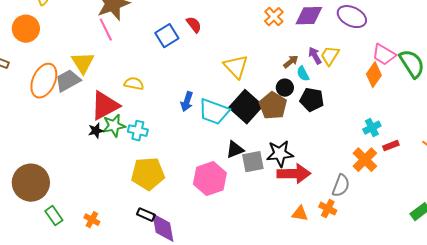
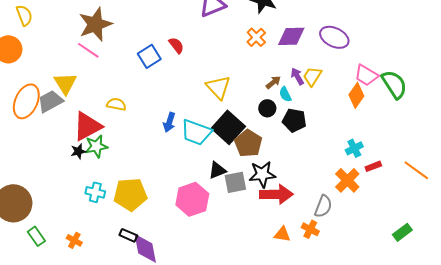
pink line: (106, 30) -> (88, 50), turned -30
brown pentagon: (273, 106) -> (248, 143), moved
cyan cross: (138, 131) -> (95, 192), moved

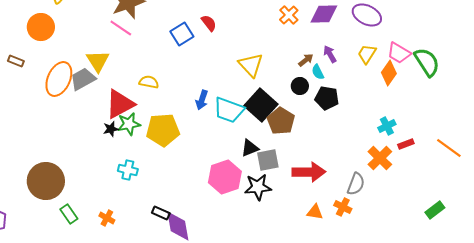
yellow trapezoid: (312, 76) -> (367, 54), moved
black star: (262, 174) -> (258, 187), moved
yellow pentagon: (130, 194) -> (163, 130), moved

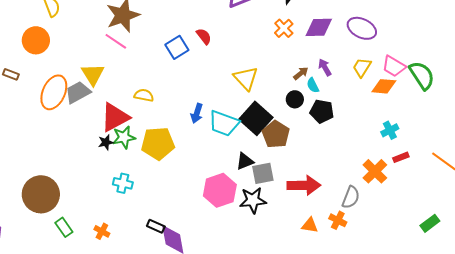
orange diamond: (389, 73) -> (384, 86), turned 60
cyan cross: (387, 126) -> (390, 130), moved

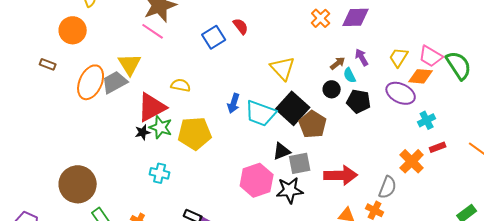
purple ellipse: (362, 28) -> (401, 93), moved
green star: (124, 137) -> (161, 127), turned 30

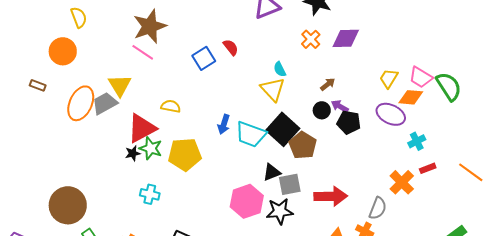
purple arrow: (362, 57) -> (340, 106), moved, turned -30
cyan semicircle: (350, 75) -> (280, 69), moved

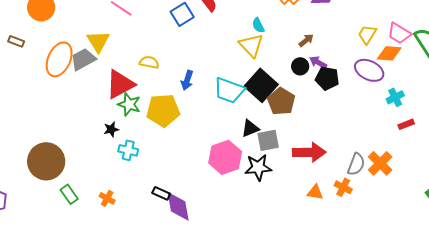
blue arrow: (224, 124) -> (187, 80), moved
black star: (133, 153) -> (111, 129), moved
orange cross: (402, 182) -> (380, 163), moved

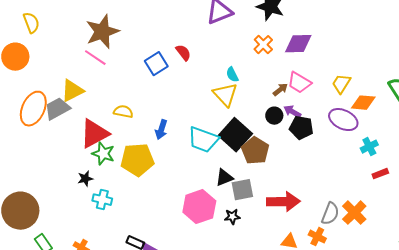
pink trapezoid: (399, 33) -> (299, 83), moved
yellow triangle: (98, 41) -> (72, 91), turned 35
black star: (258, 167) -> (232, 217), size x0.6

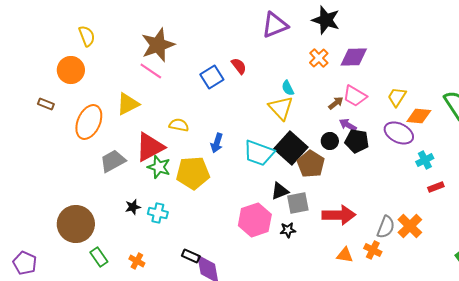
gray trapezoid: (57, 109) -> (113, 161), moved
black circle: (274, 116) -> (330, 141), moved
black star: (85, 179) -> (133, 207), moved

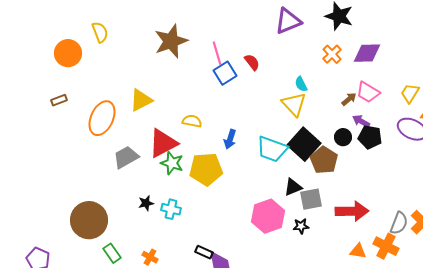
orange circle: (71, 70) -> (68, 53), moved
pink line: (151, 71) -> (217, 53), moved, turned 40
brown rectangle: (46, 104) -> (59, 100), turned -42
orange cross: (373, 250) -> (386, 246), size x1.4

